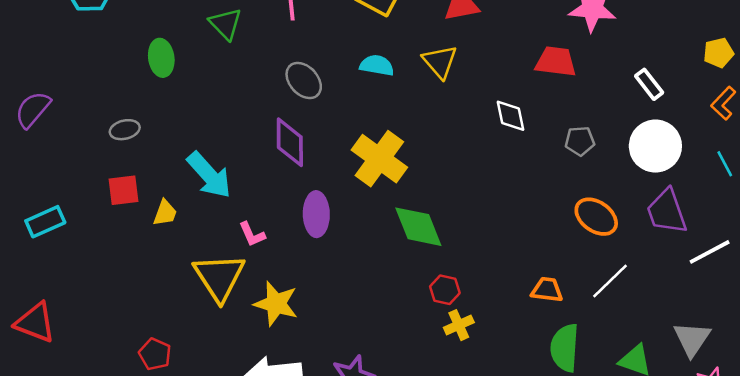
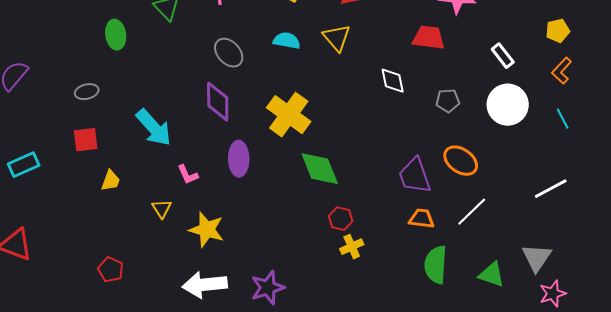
purple trapezoid: (667, 212) -> (415, 176), moved
yellow trapezoid: (165, 213) -> (111, 181), moved
yellow triangle: (219, 277) -> (162, 209), size x0.5

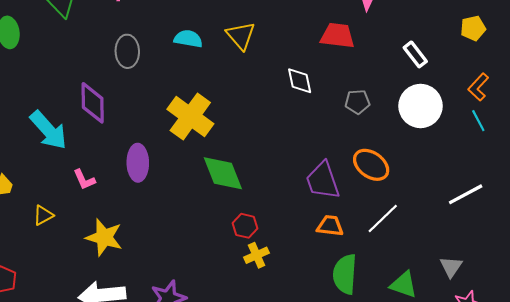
gray ellipse: (229, 53) -> (127, 51), turned 40
orange L-shape: (562, 71) -> (478, 87), moved
purple diamond: (218, 102) -> (93, 103), moved
yellow triangle: (162, 209) -> (43, 215), moved, turned 35
gray triangle: (537, 258) -> (451, 267), size x0.7

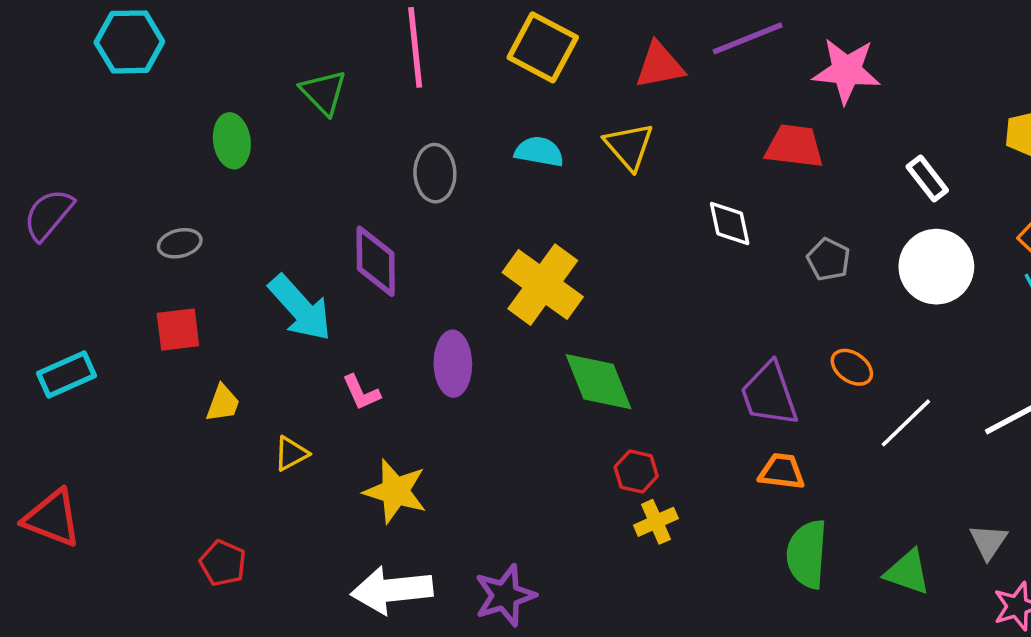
gray pentagon: (357, 102) -> (829, 259), turned 30
orange ellipse: (371, 165) -> (852, 367), size x0.7
white line: (383, 218) -> (906, 423), moved

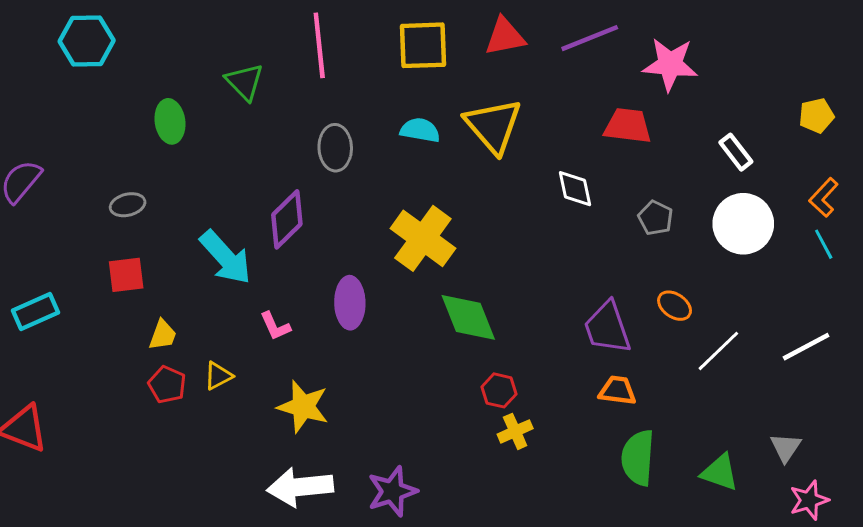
yellow square: (543, 47) -> (423, 45), turned -30
red triangle: (660, 65) -> (505, 37), moved
yellow triangle: (629, 146) -> (493, 126), size x1.4
purple diamond: (376, 261) -> (287, 219), turned 46
red pentagon: (223, 563) -> (167, 385), moved

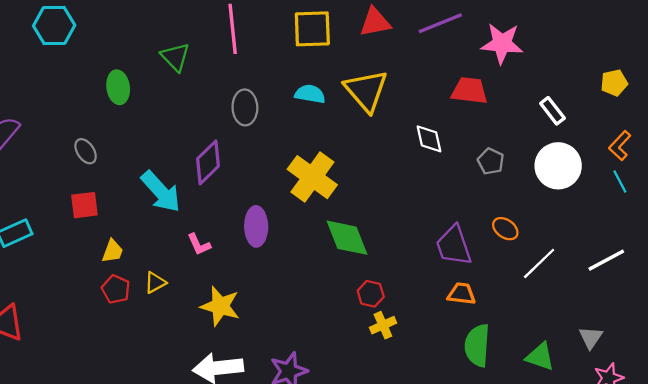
gray ellipse: (128, 205) -> (86, 151), turned 70

